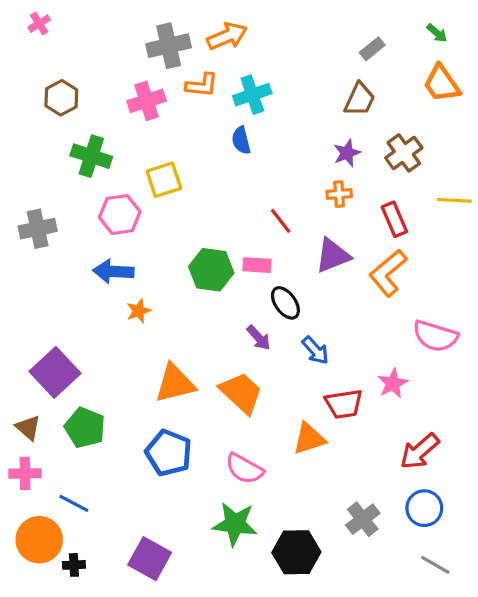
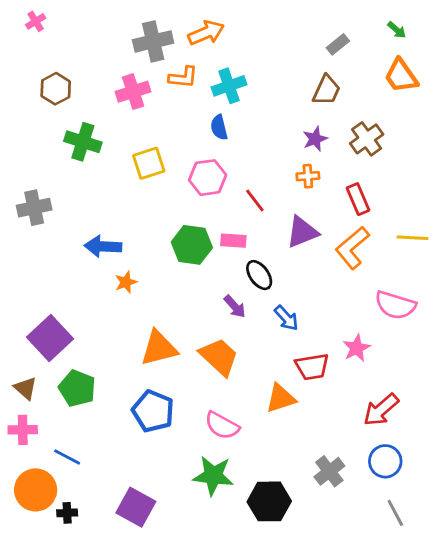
yellow line: (454, 200) -> (412, 238), moved
pink hexagon: (120, 215) -> (208, 178), moved
gray line: (435, 565) -> (395, 513), turned 32

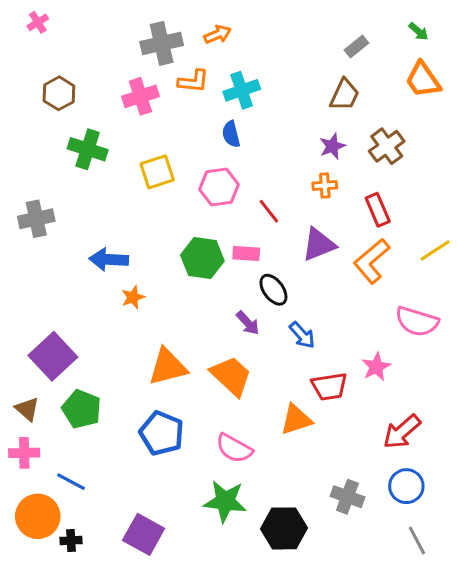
orange arrow: (206, 33) -> (218, 34), size x0.7
yellow line: (412, 238) -> (435, 250), turned -36
gray cross: (329, 471) -> (347, 497), turned -32

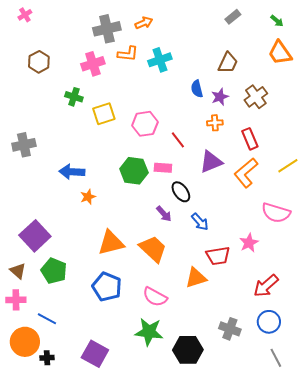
gray rectangle: (357, 47) -> (233, 17), moved
blue semicircle: (231, 134) -> (197, 89), moved
green cross: (88, 149) -> (74, 97), moved, size x0.7

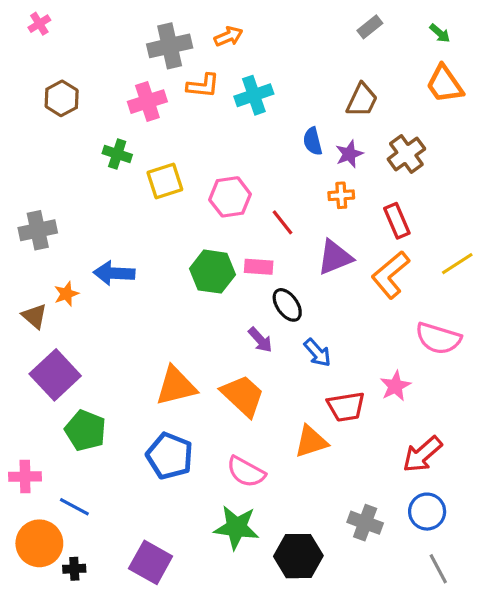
orange star: (88, 197) -> (66, 294), moved
brown triangle: (18, 271) -> (35, 316), moved

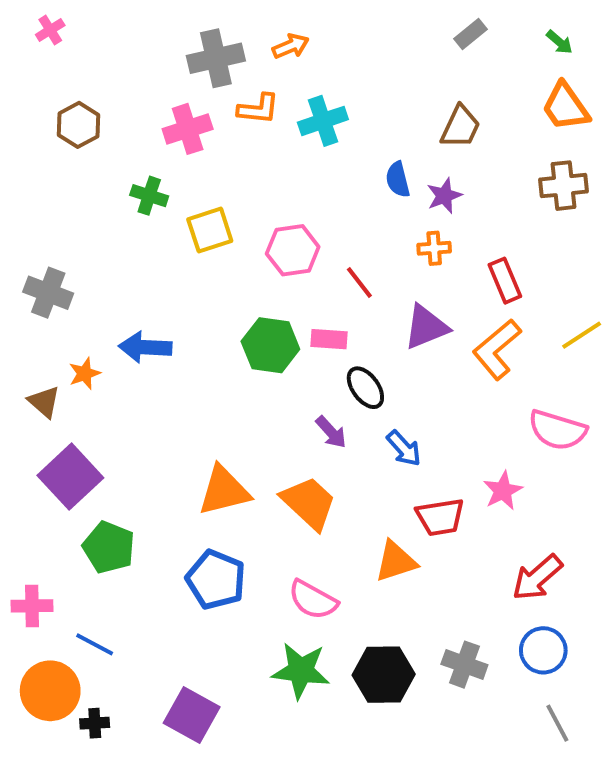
brown cross: (406, 154) -> (563, 186), moved, turned 30
gray cross: (38, 230) -> (48, 293), turned 33
black hexagon: (298, 556) -> (384, 675), moved

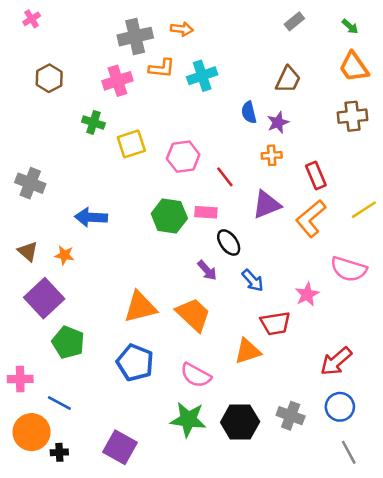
orange arrow: (291, 46) -> (182, 29), turned 30
orange star: (85, 374) -> (64, 255), moved, turned 30
pink star: (503, 491) -> (307, 294), moved

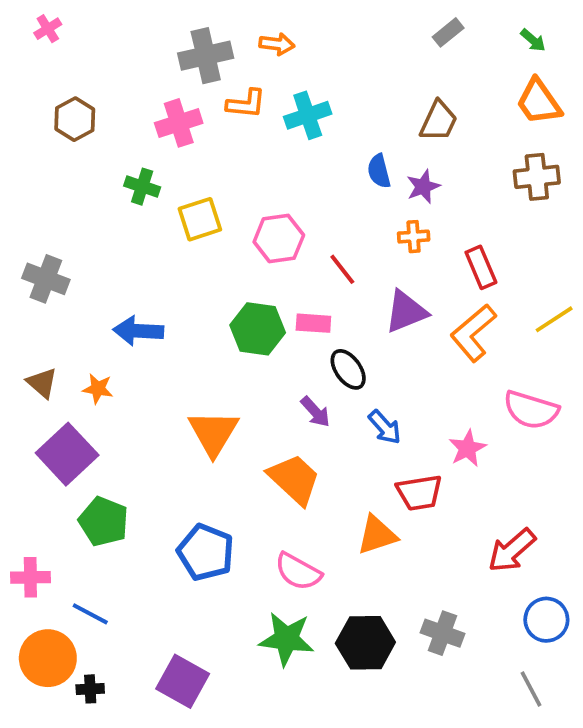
orange triangle: (140, 307) -> (213, 433), moved, turned -45
blue circle: (340, 407) -> (546, 620), moved

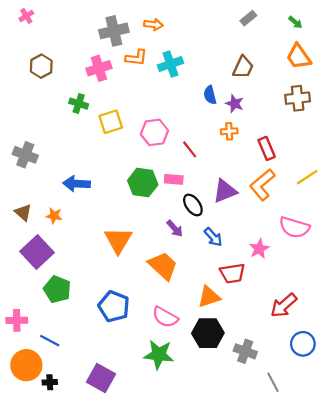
purple star: (423, 187) -> (235, 104), turned -30
purple triangle: (406, 312) -> (225, 191), moved
black hexagon: (365, 643) -> (208, 333), moved
gray line: (531, 689) -> (273, 382), moved

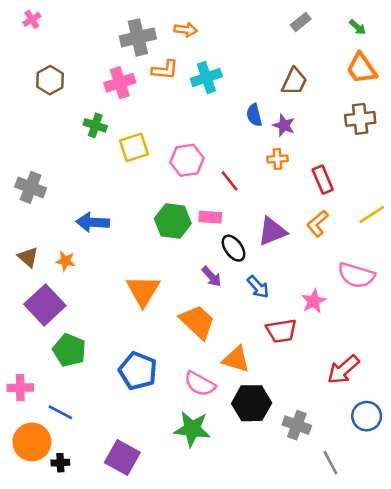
orange L-shape: (262, 185) -> (318, 224), size x0.7
orange triangle: (209, 297) -> (236, 359), moved, turned 35

